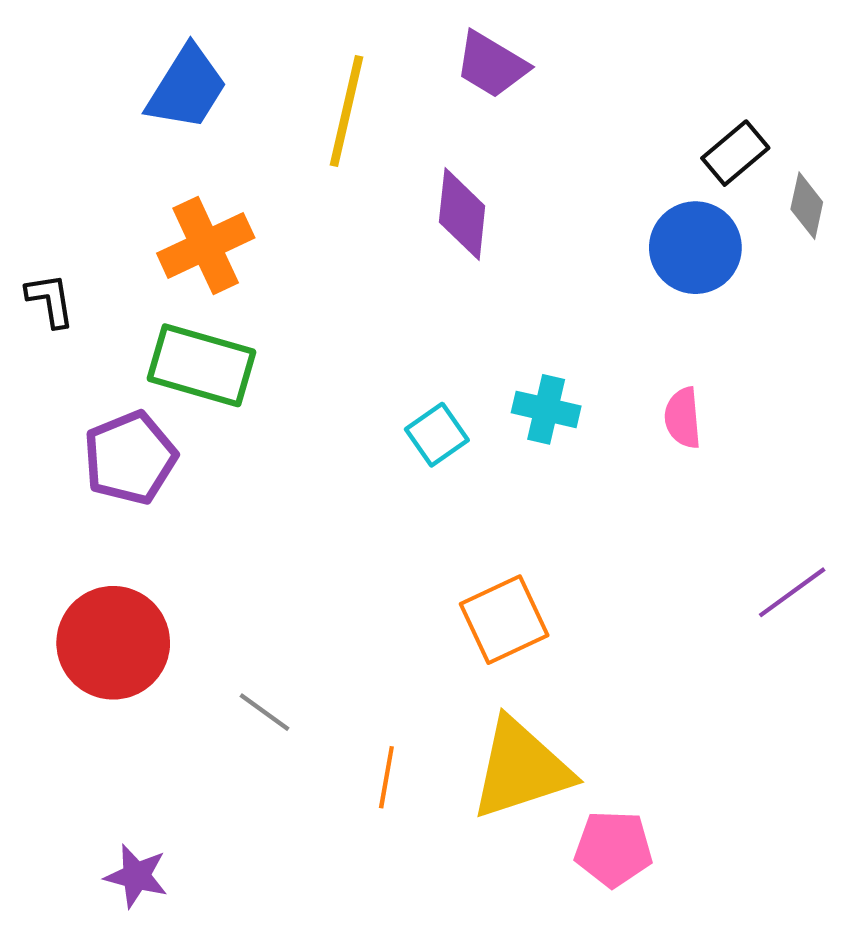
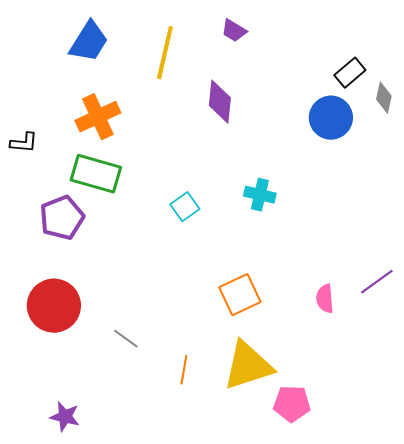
purple trapezoid: (492, 65) -> (234, 31), size x0.7
black L-shape: (50, 300) -> (24, 143), turned 104
pink semicircle: (683, 418) -> (325, 299), moved
cyan square: (437, 435) -> (185, 207), moved

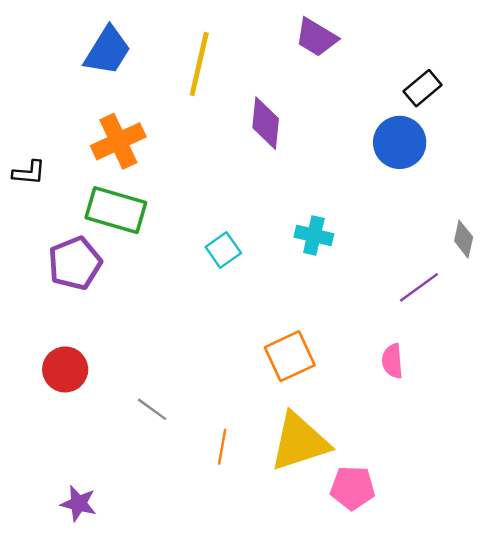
purple trapezoid: (234, 31) -> (316, 37), moved, size x1.4
gray diamond: (384, 98) -> (464, 239), moved
purple line: (377, 282) -> (419, 287), moved
red circle: (54, 306) -> (65, 369), size x0.7

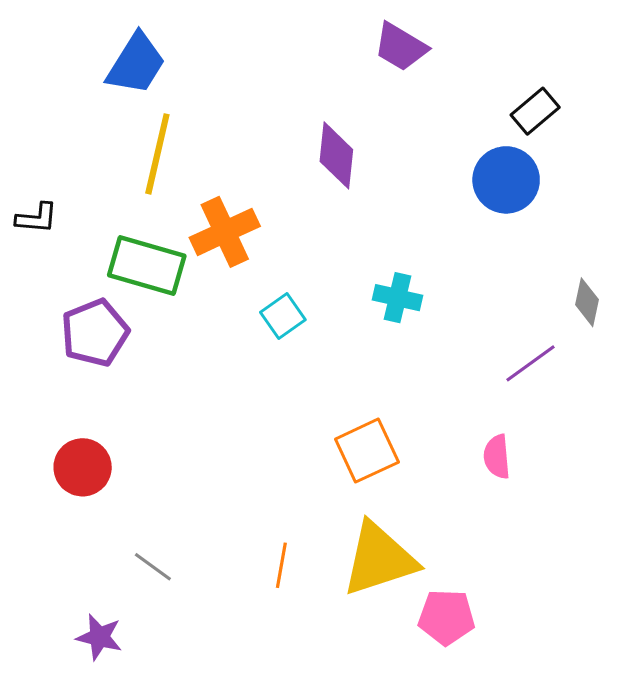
yellow line: (199, 64) -> (157, 154), moved
orange cross: (118, 141) -> (225, 232), moved
gray line: (152, 409) -> (153, 567), moved

